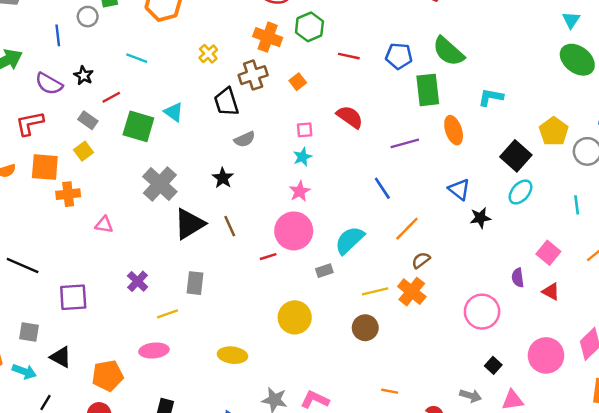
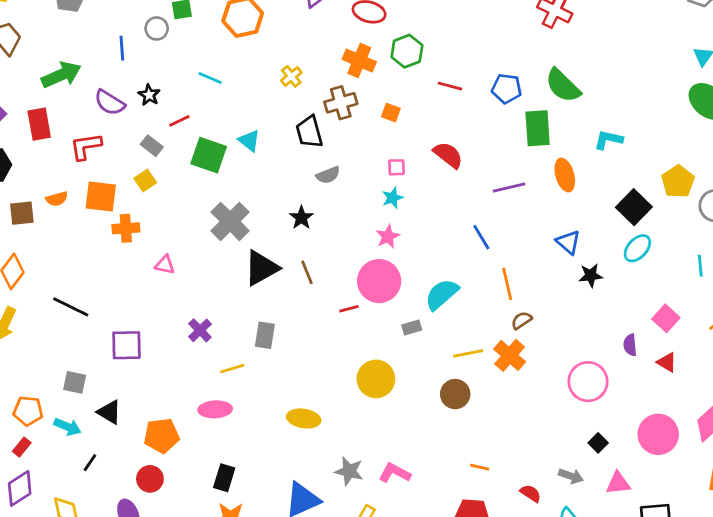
orange square: (298, 82) -> (391, 113), turned -35
orange line: (407, 229) -> (507, 284), turned -60

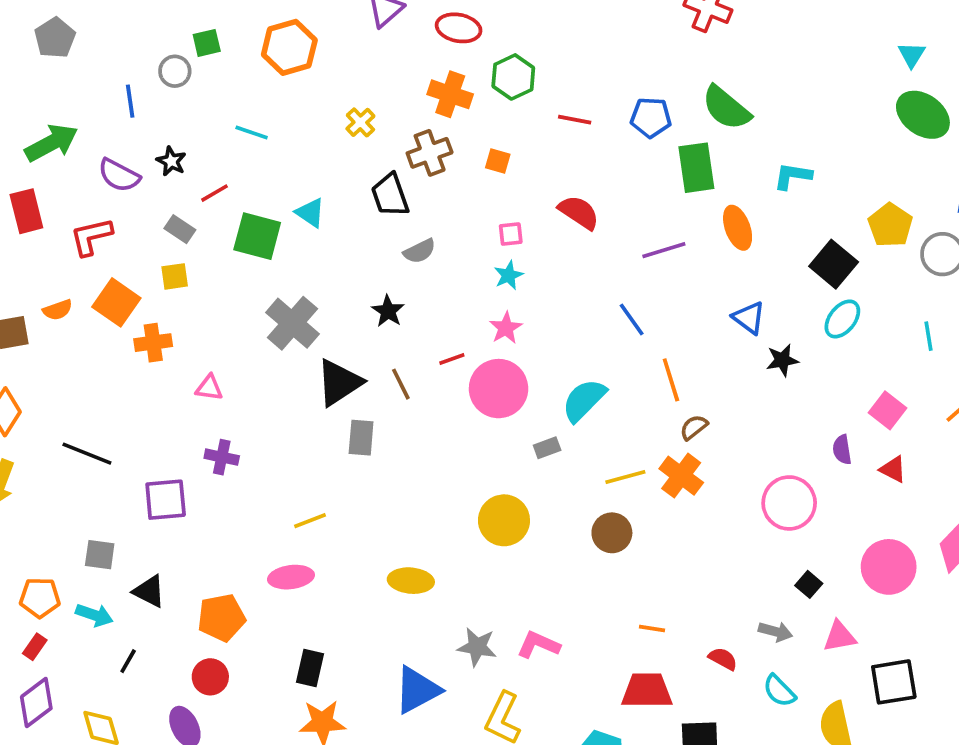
yellow square: (145, 180) -> (175, 276), turned 30
orange square: (101, 197) -> (116, 302), turned 32
red line: (349, 309) -> (452, 359), moved
purple cross: (200, 330) -> (222, 457), moved, turned -30
gray rectangle: (265, 335) -> (361, 438), moved

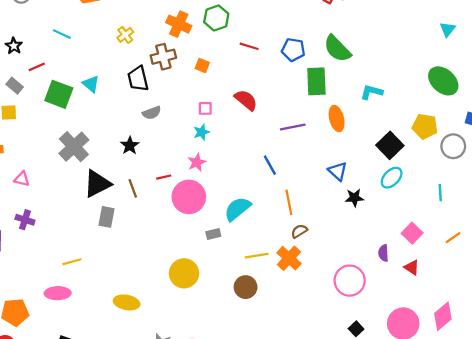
green ellipse: (923, 115) -> (443, 81), moved
yellow pentagon: (890, 225) -> (425, 126), turned -30

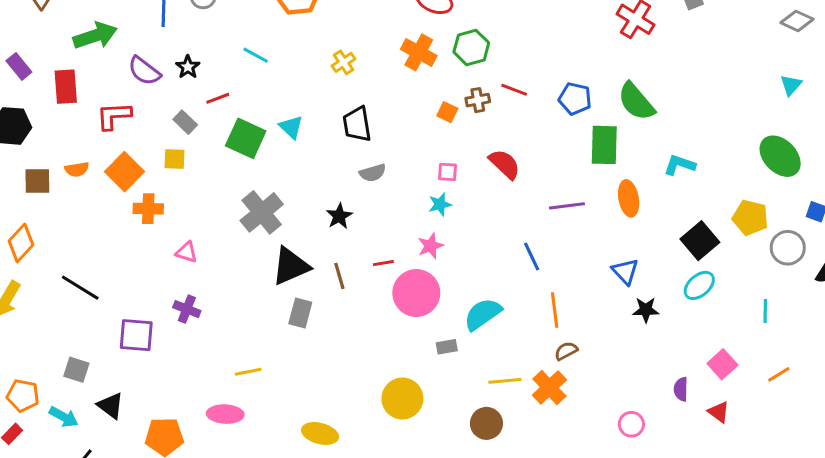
brown cross: (163, 57) -> (478, 100), moved, size x0.7
pink circle: (350, 281) -> (631, 424), size x0.6

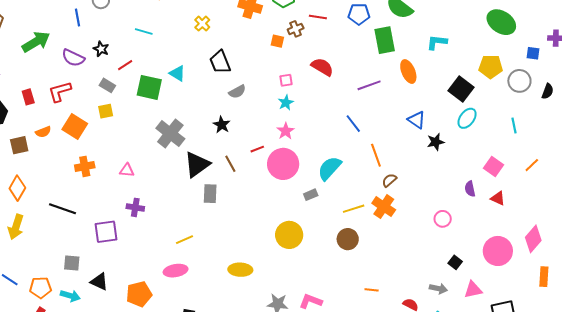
red rectangle: (66, 87) -> (28, 97), moved, size x0.7
orange cross: (148, 209) -> (85, 166), moved

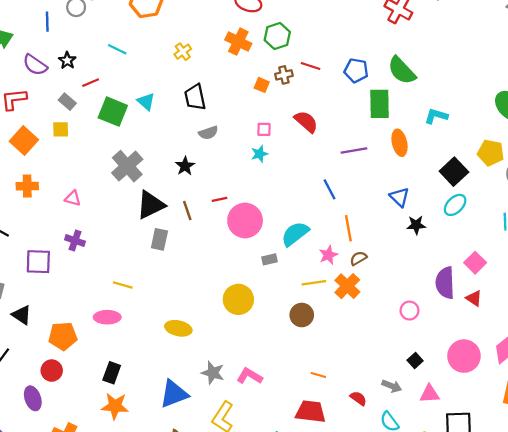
pink star: (286, 131) -> (328, 255), moved
purple semicircle: (470, 189) -> (445, 283), size x1.8
yellow line: (184, 240) -> (123, 285), turned 30

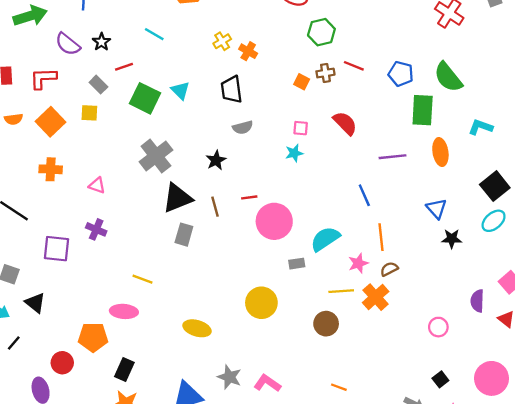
orange cross: (238, 42) -> (248, 51), moved, size x0.7
purple semicircle: (445, 283) -> (477, 301), size x0.7
orange pentagon: (63, 336) -> (93, 337), moved

